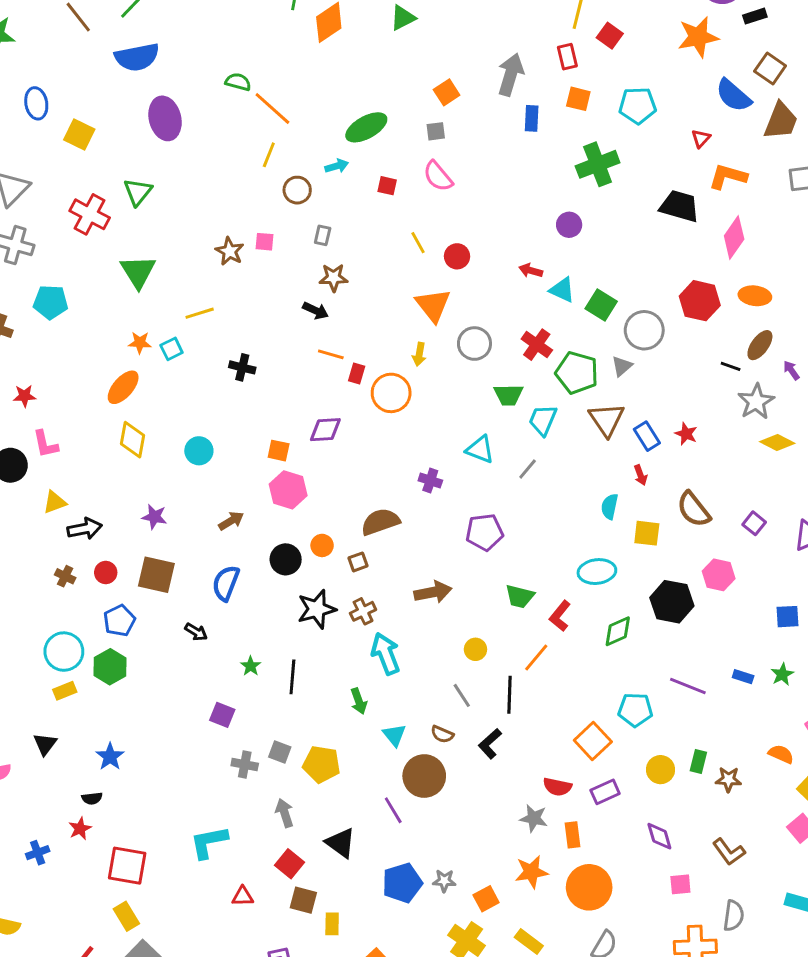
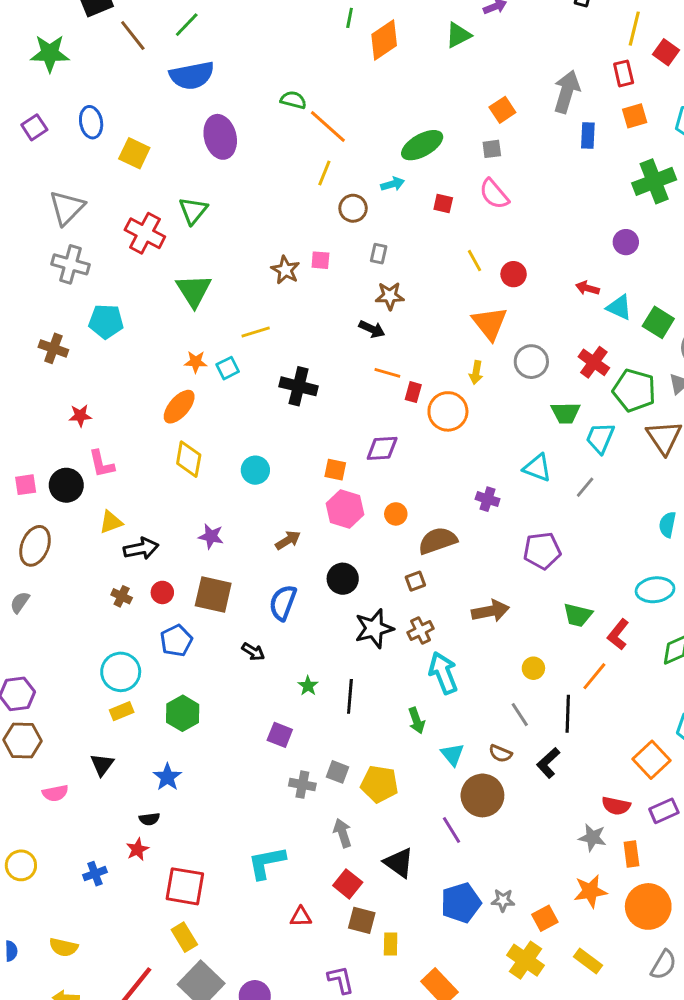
orange square: (578, 99) -> (635, 116), turned -30
black cross: (242, 367) -> (299, 386), size x1.4
orange circle: (322, 545) -> (396, 514), moved
green hexagon: (110, 667) -> (183, 713), moved

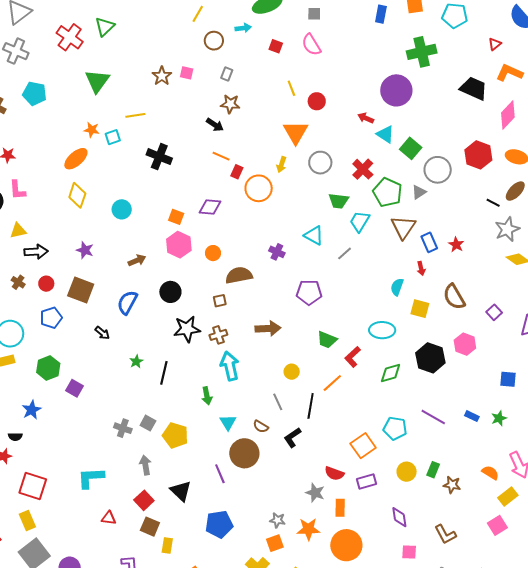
purple circle: (626, 242) -> (396, 90), size x1.8
purple square: (280, 735) -> (74, 388), moved
gray star: (503, 900) -> (277, 520), moved

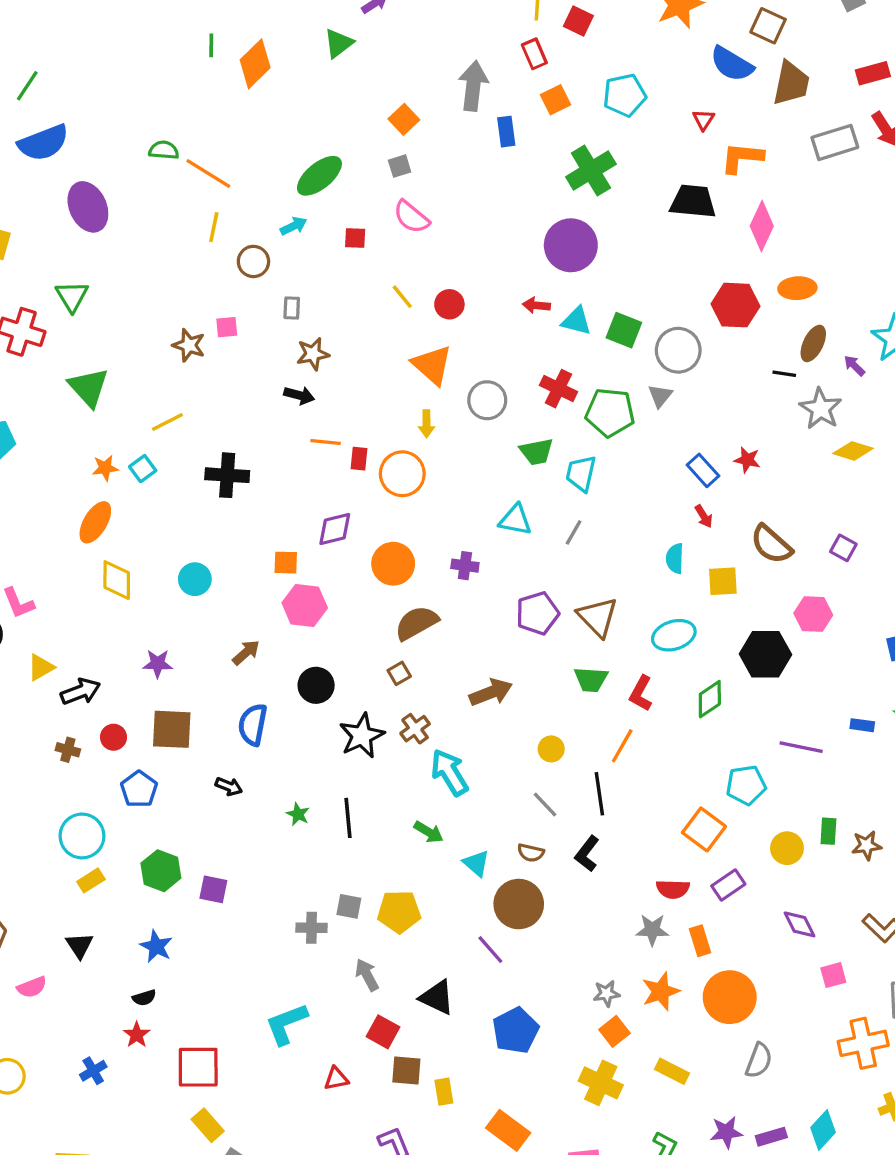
brown triangle: (403, 227) -> (598, 617), moved
orange circle: (213, 253) -> (393, 564), moved, size x1.6
green arrow: (207, 396) -> (429, 832), turned -30

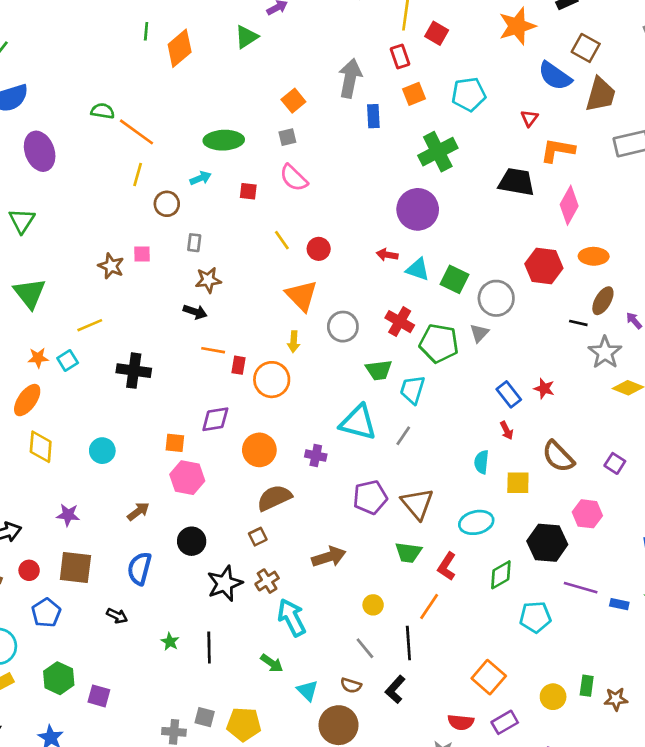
green ellipse: (319, 176) -> (224, 140), turned 33
cyan triangle: (515, 520) -> (358, 422), size x1.4
purple line: (801, 747) -> (581, 588), moved
cyan pentagon: (746, 785) -> (535, 617), moved

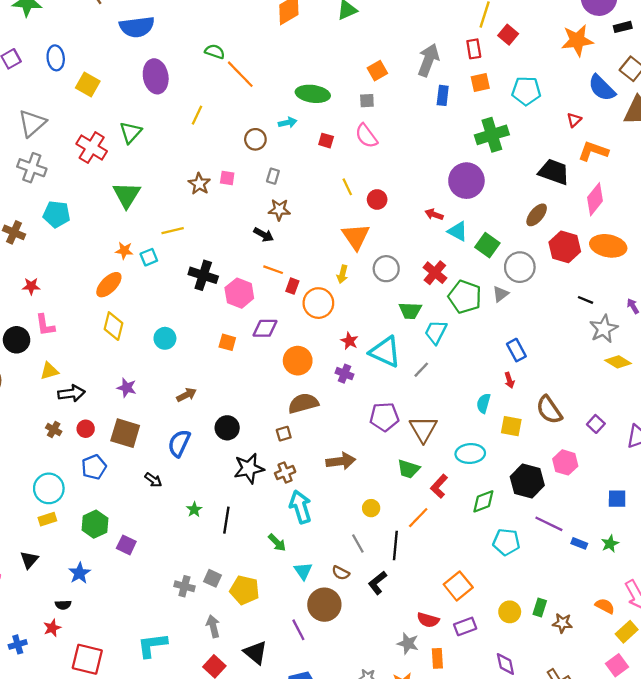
yellow line: (138, 174) -> (197, 115), moved
orange ellipse: (594, 256) -> (608, 246), size x1.4
brown ellipse: (603, 301) -> (537, 215), moved
red star: (544, 389) -> (349, 341), moved
pink hexagon: (187, 478) -> (239, 293), moved

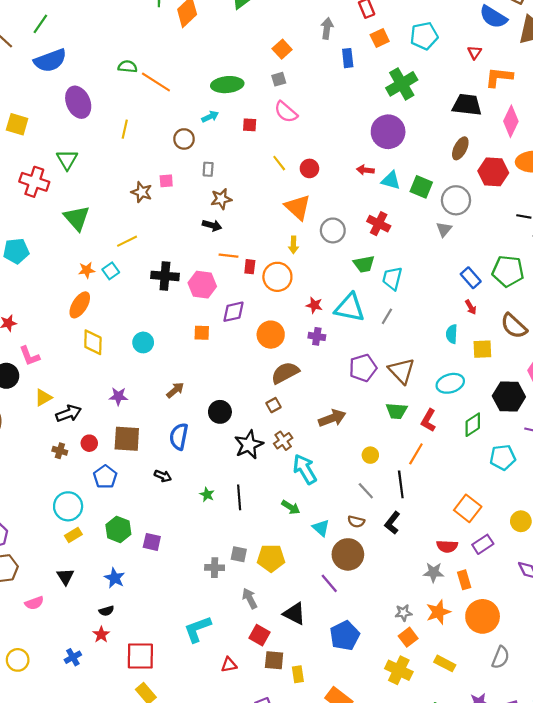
gray arrow: (428, 60) -> (327, 28), size x0.7
green pentagon: (465, 297) -> (508, 271), moved

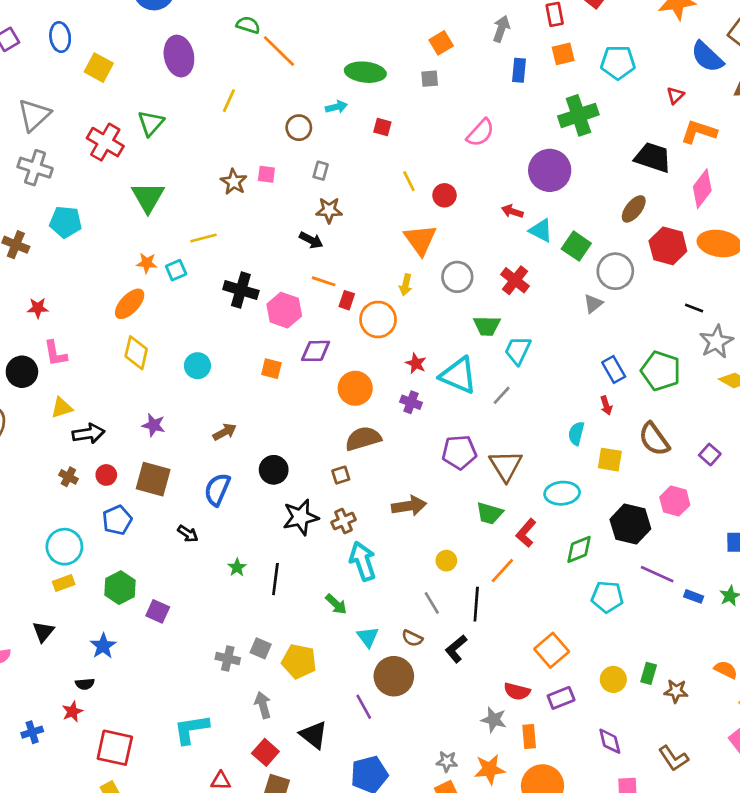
pink semicircle: (286, 112) -> (480, 133), moved, turned -100

